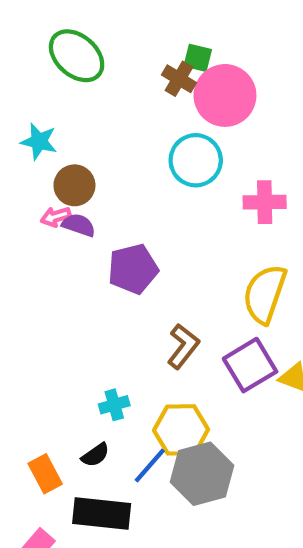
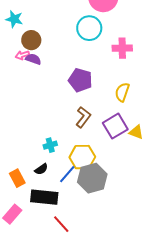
purple pentagon: (133, 269) -> (80, 80), moved, turned 30
yellow semicircle: (265, 294) -> (122, 92), size x0.7

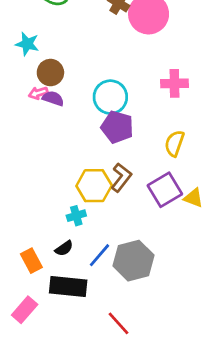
cyan circle: (89, 28) -> (110, 97), moved
yellow hexagon: (82, 157) -> (94, 186), moved
red line: (61, 224) -> (119, 323), moved

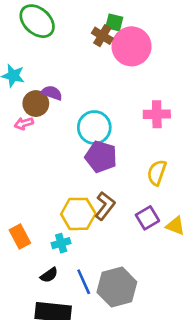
purple semicircle: (53, 98) -> (52, 93), moved
purple square: (165, 190) -> (147, 218), size x0.7
blue line: (99, 255) -> (84, 282), turned -65
orange rectangle: (31, 261) -> (20, 236), moved

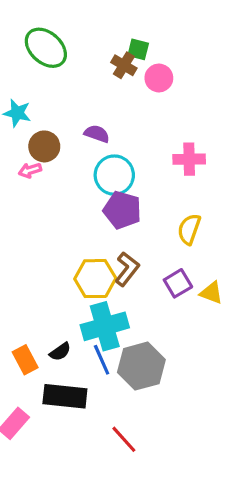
pink circle: (132, 46) -> (159, 78), size x0.6
purple semicircle: (52, 93) -> (97, 134), moved
orange rectangle: (20, 236) -> (25, 360), moved
cyan cross: (61, 243) -> (105, 326), moved, size x2.0

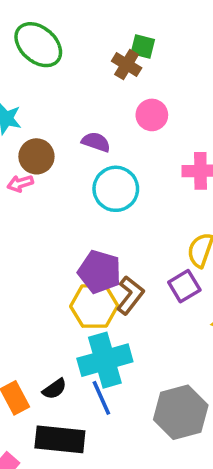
pink circle: (159, 78) -> (152, 115), moved
purple pentagon: (122, 210) -> (100, 272), moved
purple square: (178, 283) -> (184, 286), moved
gray hexagon: (141, 366) -> (181, 412), moved

